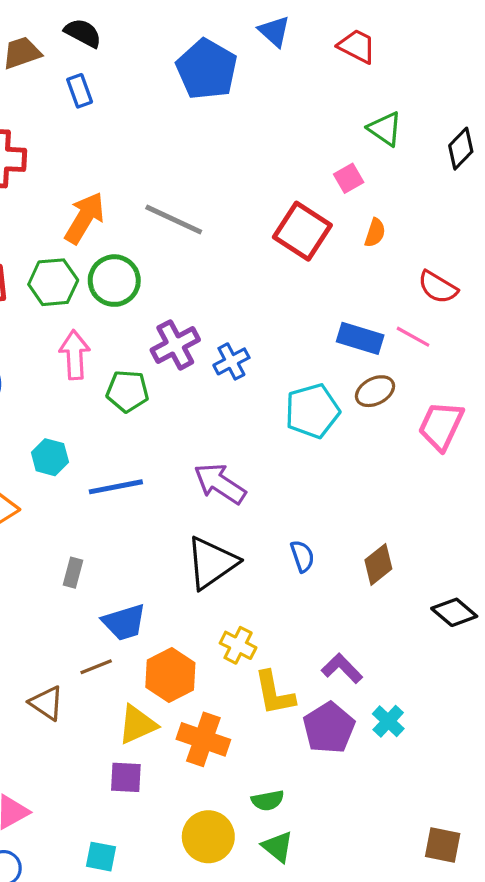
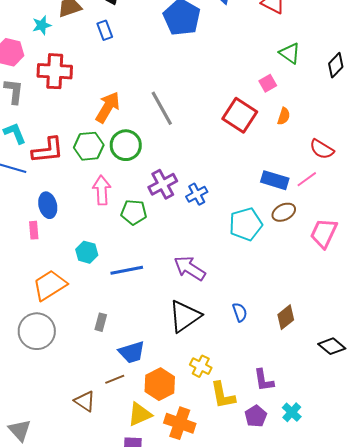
gray line: (174, 219) -> (162, 108), turned 36
pink line: (413, 337) -> (307, 179), turned -65
purple L-shape: (342, 668) -> (264, 380), turned -145
purple pentagon: (329, 728) -> (256, 416), size x0.7

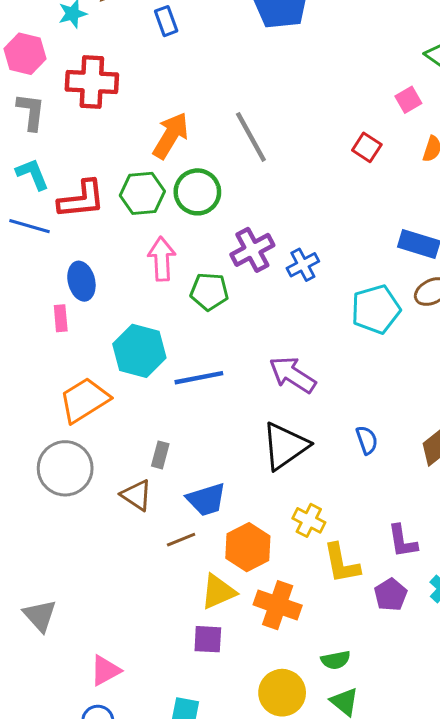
red square: (240, 115) -> (367, 147), size x0.6
cyan hexagon: (87, 252) -> (139, 351), size x1.6
brown triangle: (85, 401) -> (136, 495), moved

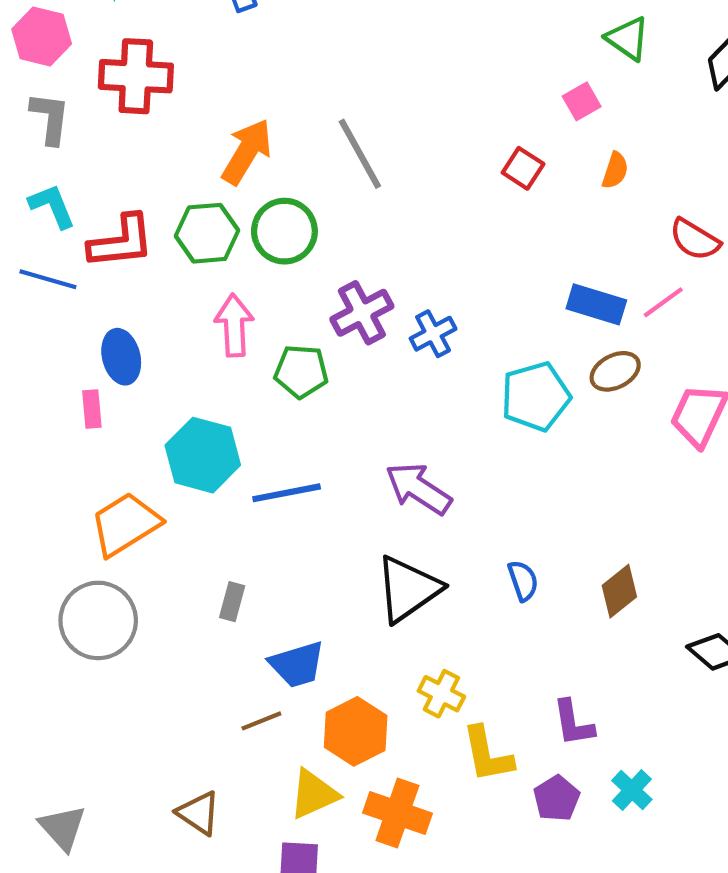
brown triangle: (136, 495) -> (199, 813), moved

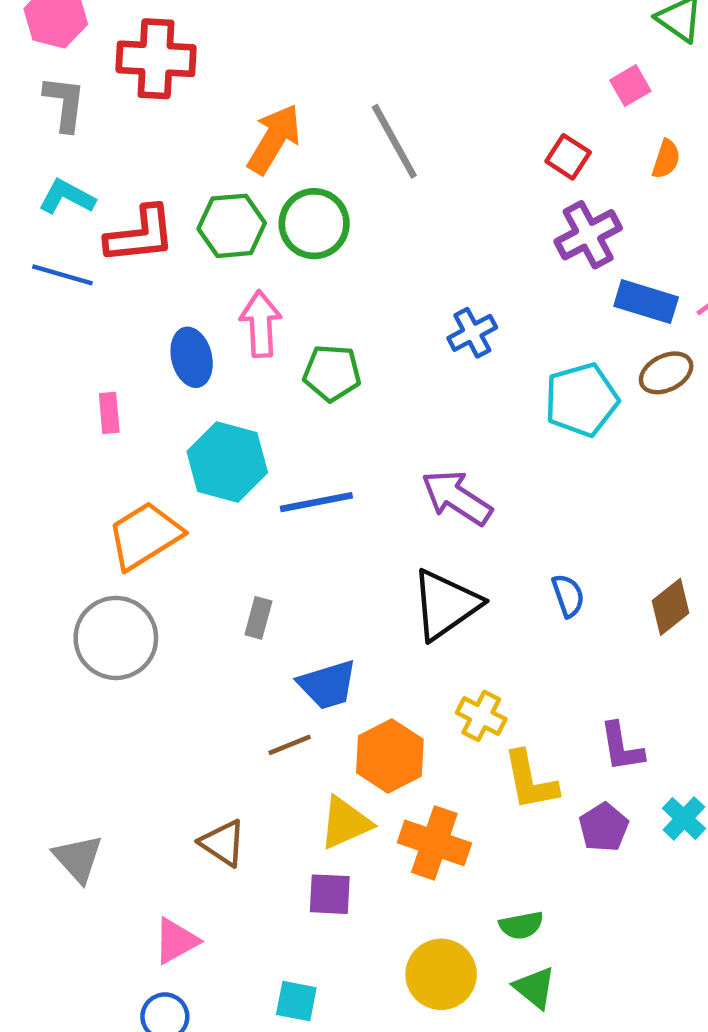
cyan L-shape: (52, 206) -> (67, 197), turned -40
purple cross: (362, 313) -> (588, 235), moved
blue ellipse: (121, 357) -> (192, 357), moved

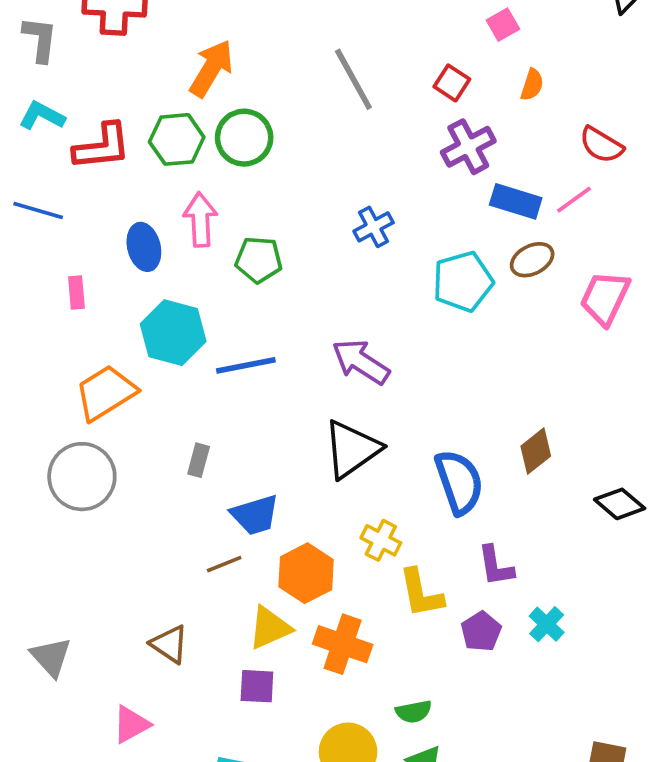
gray line: (394, 141) -> (353, 79), moved
blue line: (62, 275) -> (38, 210), moved
blue semicircle: (568, 596) -> (459, 482), moved, size x1.8

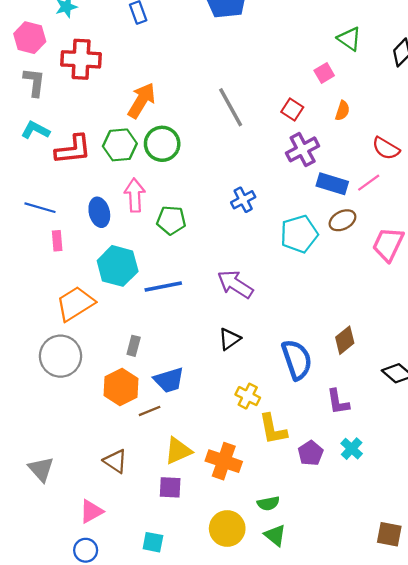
blue line: (38, 210) -> (40, 208), moved
black triangle: (352, 449) -> (229, 339), size x0.6
purple L-shape: (496, 566) -> (338, 402), moved
orange hexagon: (306, 573) -> (121, 387), moved

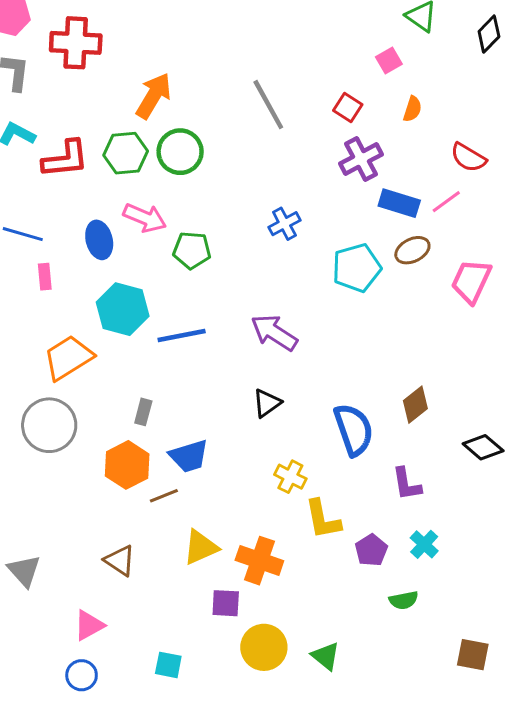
pink arrow: (135, 195) -> (145, 218), turned 116
purple square: (170, 487) -> (226, 603), moved
green semicircle: (268, 503) -> (404, 600), moved

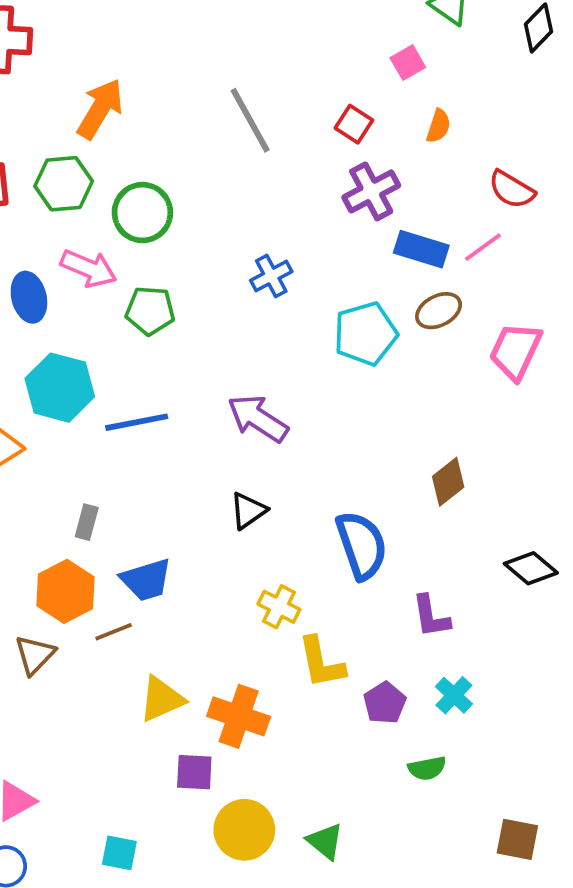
green circle: (180, 152) -> (142, 213), moved
brown diamond: (415, 405) -> (448, 482), moved
brown triangle: (120, 561) -> (35, 655), moved, turned 40

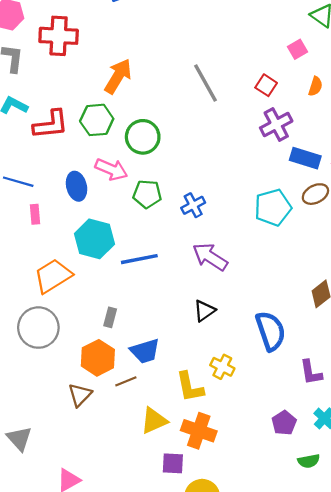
blue cross: (271, 276) -> (193, 205), moved
yellow L-shape: (321, 663) -> (190, 387), moved

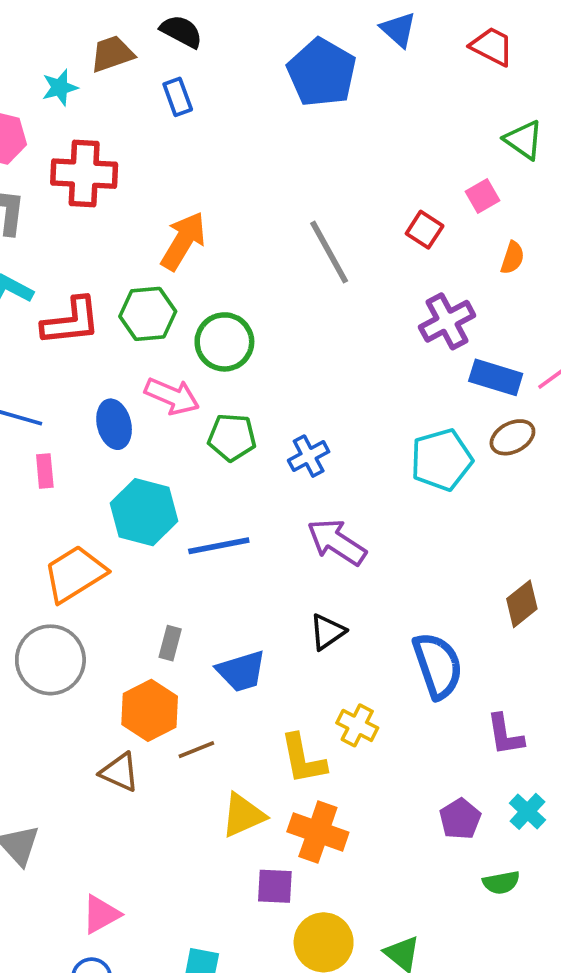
red square: (266, 85) -> (425, 230), moved
blue trapezoid: (145, 351) -> (241, 671), moved
brown triangle: (80, 395) -> (120, 772), turned -50

